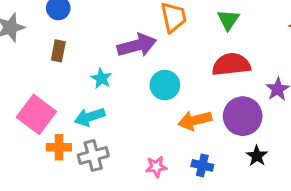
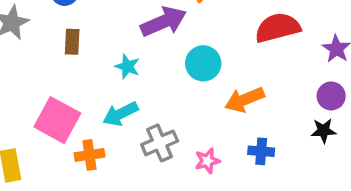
purple circle: (243, 116) -> (331, 96), moved, size x0.6
gray cross: (93, 155) -> (160, 143), moved
black star: (257, 156) -> (324, 131), turned -30

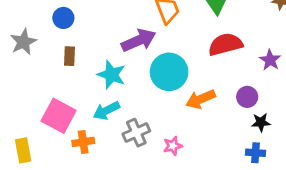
cyan circle: (203, 63) -> (169, 72), size x1.4
cyan star: (127, 67) -> (112, 75), size x1.5
purple circle: (331, 96) -> (247, 97), moved
blue cross: (261, 151) -> (255, 153), moved

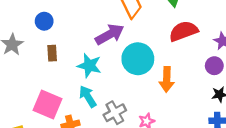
purple circle: (247, 97) -> (214, 66), moved
orange arrow: (201, 99) -> (167, 79), turned -60
cyan arrow: (106, 111) -> (88, 96), turned 90

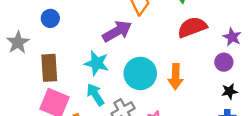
brown rectangle: (52, 53) -> (49, 68), moved, size x1.6
cyan circle: (138, 59) -> (140, 73), moved

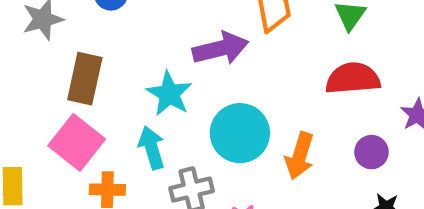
purple circle: (224, 62) -> (371, 152), moved

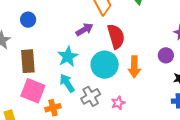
purple arrow: (220, 48) -> (84, 29), size x0.7
red semicircle: (353, 78) -> (116, 36), moved, turned 95
cyan star: (169, 94) -> (68, 57), turned 30

